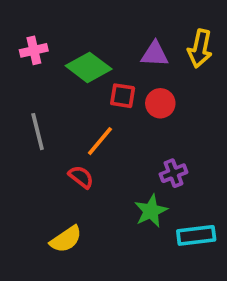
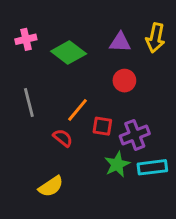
red square: (123, 96) -> (102, 126), moved
purple cross: (174, 173) -> (135, 135), size x1.4
cyan rectangle: (196, 235) -> (152, 167), moved

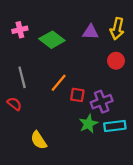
red circle: (124, 81) -> (116, 61), moved
red semicircle: (63, 138) -> (14, 104), moved
yellow semicircle: (51, 186) -> (39, 140), turned 90

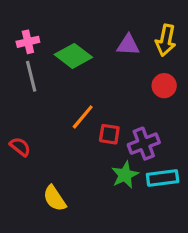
gray line: (22, 77) -> (31, 76), moved

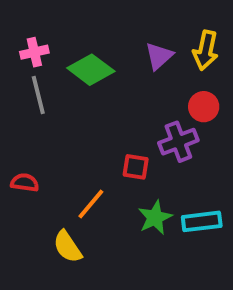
purple triangle: (128, 45) -> (159, 56), turned -45
orange line: (83, 117) -> (91, 204), moved
purple cross: (144, 144) -> (178, 142), moved
red semicircle: (20, 147) -> (25, 183), turned -30

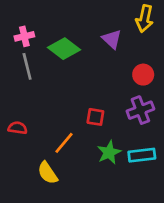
yellow arrow: (206, 50) -> (145, 19), moved
purple triangle: (159, 56) -> (112, 39), turned -35
purple cross: (178, 142) -> (140, 110), moved

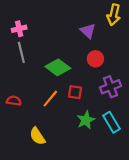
green diamond: (64, 49) -> (58, 67), moved
red circle: (143, 75) -> (95, 59), moved
orange line: (64, 143) -> (50, 99), moved
cyan rectangle: (142, 155) -> (112, 122), turned 66

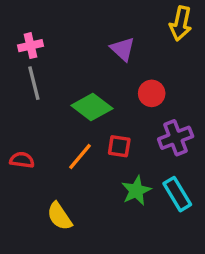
purple triangle: (88, 31) -> (123, 49), moved

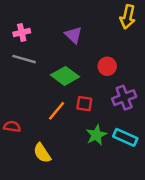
purple triangle: (123, 49) -> (73, 35), moved
gray line: (34, 83) -> (24, 59), turned -60
red semicircle: (22, 160) -> (12, 126), moved
cyan rectangle: (177, 194) -> (125, 137), turned -35

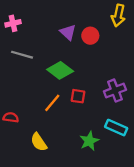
pink cross: (22, 33) -> (13, 23), moved
red circle: (107, 66) -> (90, 36), moved
green star: (96, 135) -> (89, 141), moved

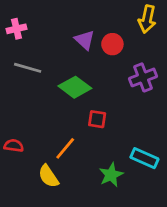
purple cross: (115, 91) -> (143, 77), moved
orange line: (52, 103) -> (65, 148), moved

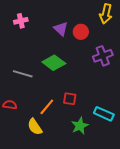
pink cross: (16, 29) -> (21, 21), moved
gray line: (28, 68) -> (23, 74), moved
red square: (97, 119) -> (70, 99), moved

